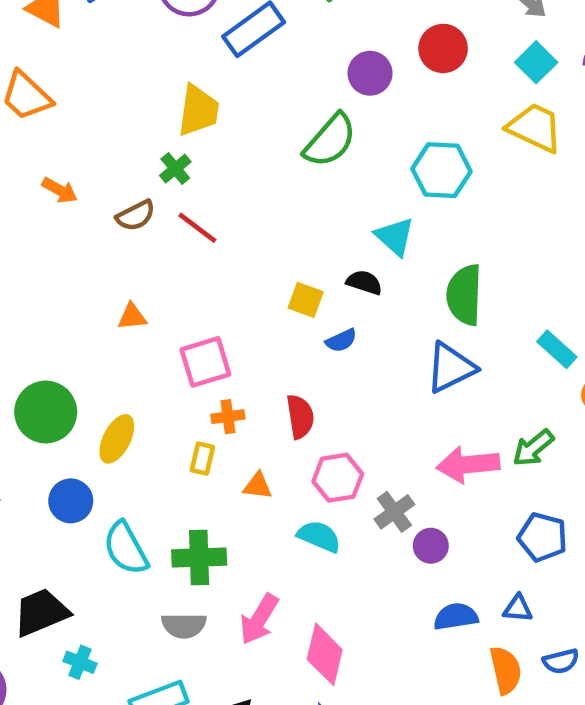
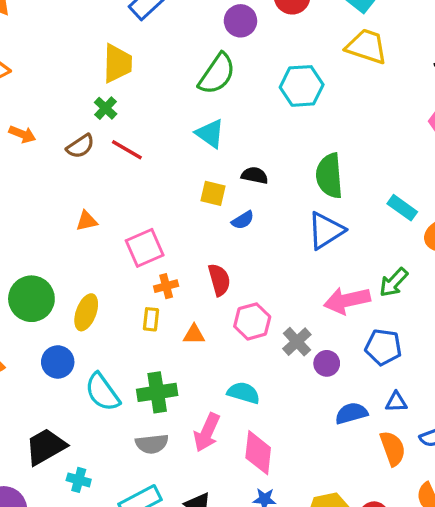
cyan triangle: (395, 237) -> (210, 134), moved
cyan semicircle: (319, 536) -> (244, 393), moved
blue pentagon: (542, 537) -> (383, 347), moved

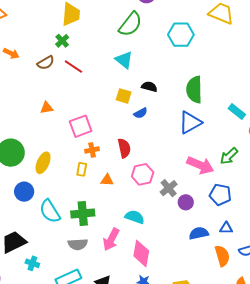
pink arrow: (347, 300) -> (200, 165), turned -148

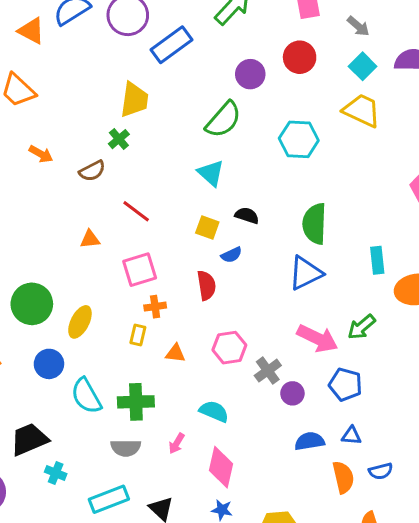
red line: (73, 67) -> (136, 211), moved
cyan rectangle: (237, 111) -> (377, 260), turned 42
red semicircle: (124, 148) -> (206, 285), moved
pink arrow: (111, 239) -> (177, 443), size x0.6

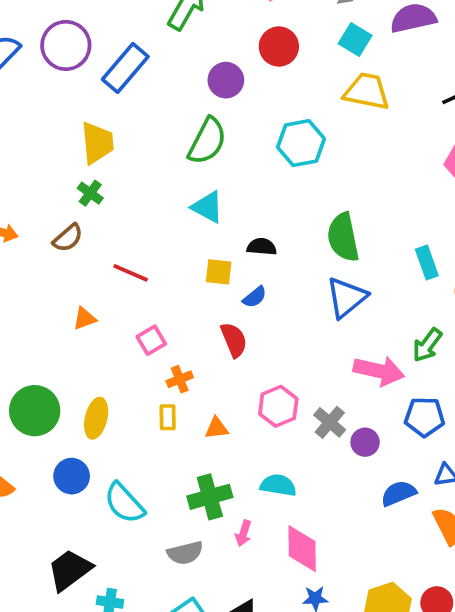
pink square: (140, 270) -> (151, 340), size x0.7
green cross: (136, 402) -> (210, 497), moved

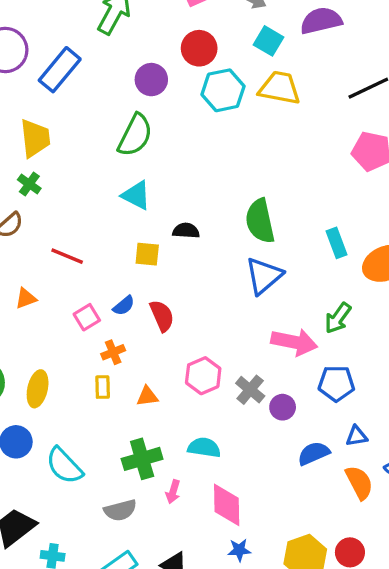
cyan hexagon: (301, 143) -> (223, 90), moved
blue semicircle: (255, 297) -> (124, 306), moved

